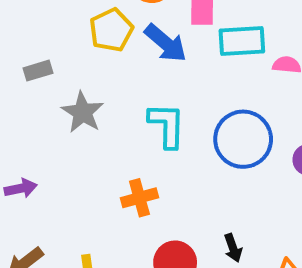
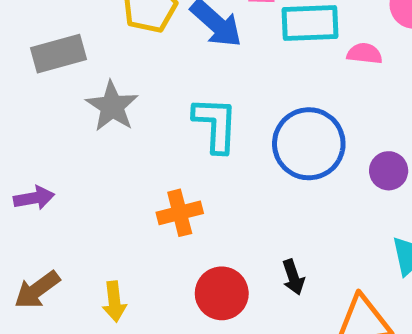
gray rectangle: (38, 71) -> (58, 54), size x1.5

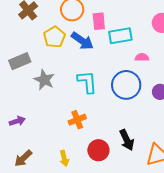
pink semicircle: (365, 54) -> (142, 57), moved
black arrow: (293, 277) -> (127, 140), size x1.5
yellow arrow: (114, 302) -> (64, 158), moved

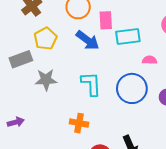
yellow pentagon: (54, 37) -> (45, 39), moved
gray star: (44, 80) -> (46, 80), turned -30
orange cross: (77, 120) -> (79, 123), turned 30

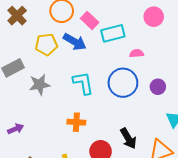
pink rectangle: (106, 20) -> (90, 20), turned -36
yellow pentagon: (45, 39) -> (46, 44), moved, turned 30

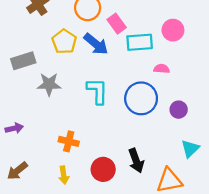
pink circle: (154, 17) -> (173, 30), moved
yellow pentagon: (46, 44) -> (64, 42), turned 30
orange cross: (76, 122) -> (69, 141), moved

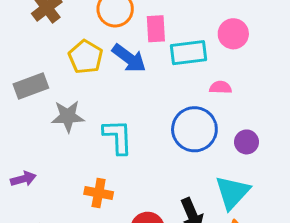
pink rectangle: (117, 24) -> (156, 29), turned 36
cyan L-shape: (97, 91) -> (118, 137), moved
cyan triangle: (190, 149) -> (232, 192), moved, size x1.4

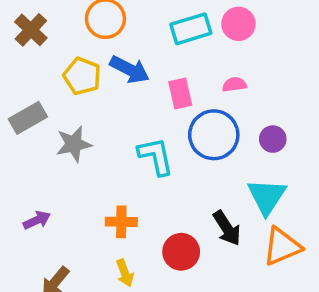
pink rectangle: (156, 29) -> (180, 94), moved
cyan rectangle: (189, 53) -> (191, 29), moved
cyan L-shape: (118, 137) -> (156, 156), moved

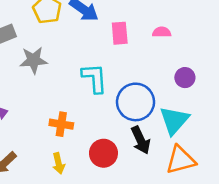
blue circle: (214, 135) -> (136, 102), moved

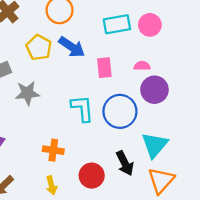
purple circle: (185, 78) -> (154, 90), moved, size x1.5
blue circle: (136, 102) -> (120, 111), moved
orange triangle: (181, 160) -> (161, 180), turned -32

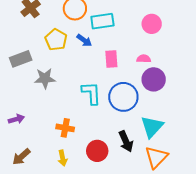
cyan rectangle: (117, 24) -> (102, 21), moved
blue arrow: (72, 47) -> (84, 40), size x0.7

